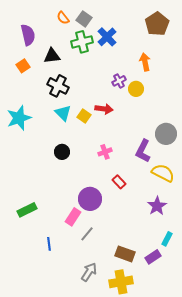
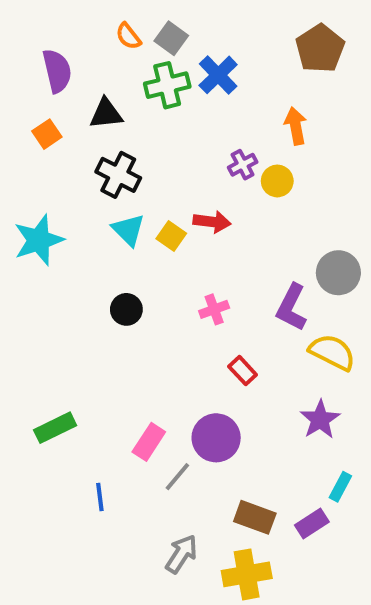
purple circle: (90, 199) -> (216, 438), moved

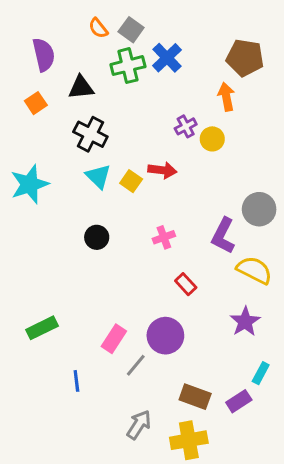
brown pentagon: (320, 48) -> (245, 58), moved, turned -30

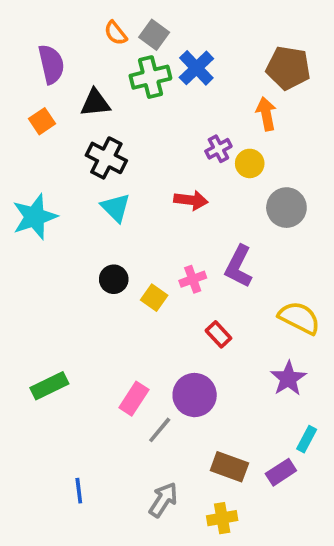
yellow square: (131, 181) -> (154, 298), moved
gray circle: (259, 209) -> (286, 208), moved
purple L-shape: (223, 236) -> (239, 266), moved
blue line: (76, 381) -> (79, 491), moved
yellow cross: (189, 440) -> (222, 518), size x0.7

